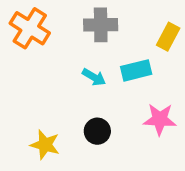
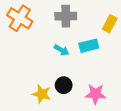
pink star: (160, 119) -> (95, 94), moved
yellow star: (45, 145) -> (42, 94), moved

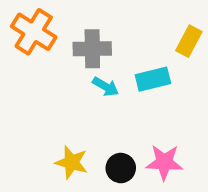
gray cross: (66, 16) -> (92, 49), moved
black circle: (64, 85) -> (121, 168), moved

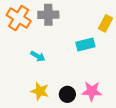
gray cross: (92, 49) -> (48, 15), moved
cyan arrow: (106, 87) -> (38, 56), moved

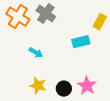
gray cross: (48, 15) -> (46, 14), turned 36
pink star: (92, 91) -> (87, 86), turned 30

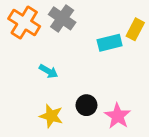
cyan rectangle: (81, 42) -> (110, 43), moved
black circle: (64, 89) -> (86, 105), moved

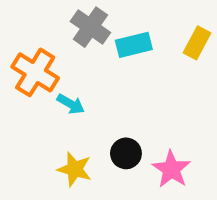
orange cross: (24, 23) -> (35, 72), moved
cyan rectangle: (110, 43) -> (134, 45), moved

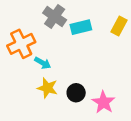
orange cross: (35, 72) -> (21, 44), turned 32
yellow star: (75, 169) -> (47, 88), moved

